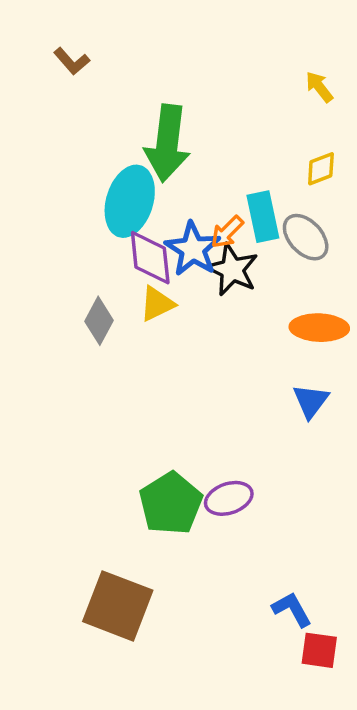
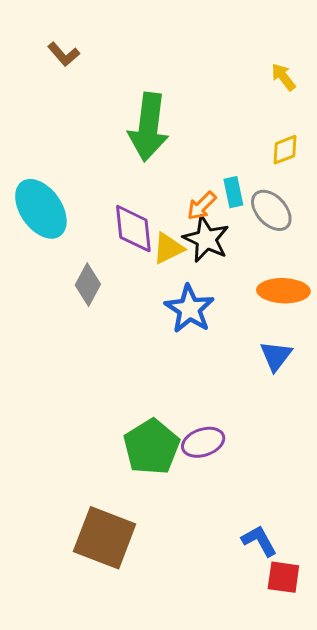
cyan ellipse: (130, 201) -> (41, 209), moved, turned -52
cyan rectangle: (263, 217) -> (233, 192), size x0.7
blue star: (193, 249) -> (189, 309), moved
yellow triangle: (157, 304) -> (168, 248), moved

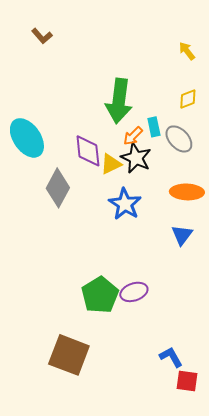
green arrow: (149, 127) -> (119, 101), moved
gray diamond: (88, 285) -> (58, 188), size x1.4

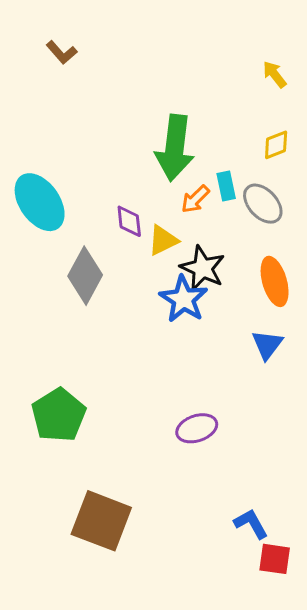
purple diamond: (88, 151) -> (129, 221), size x0.7
black star: (136, 158) -> (203, 268), moved
orange ellipse: (187, 192) -> (275, 281), turned 72
green pentagon: (100, 295) -> (59, 415), moved

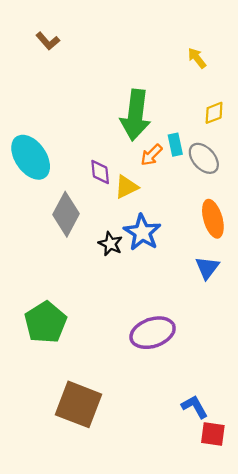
yellow arrow: (275, 74) -> (197, 58), moved
black star: (203, 268) -> (110, 244), moved, size x0.7
purple ellipse: (197, 428) -> (153, 333), size x1.4

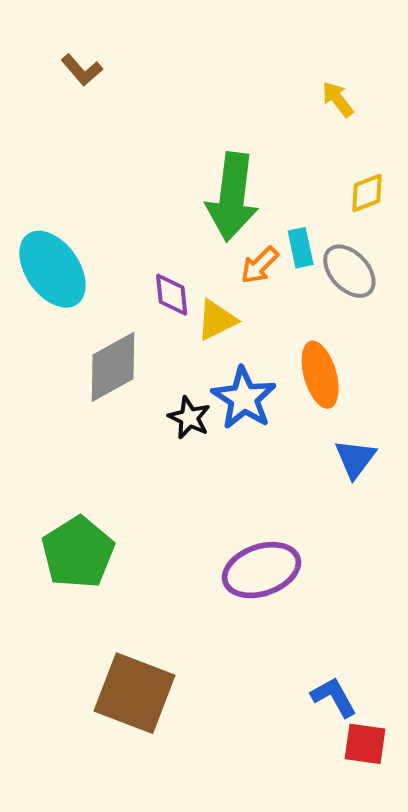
gray diamond: (66, 214) -> (113, 367), turned 33
orange ellipse: (213, 219) -> (320, 375), moved

